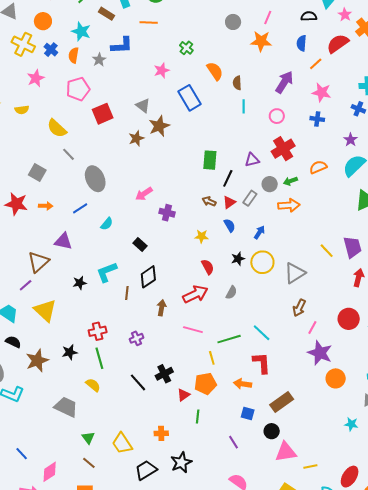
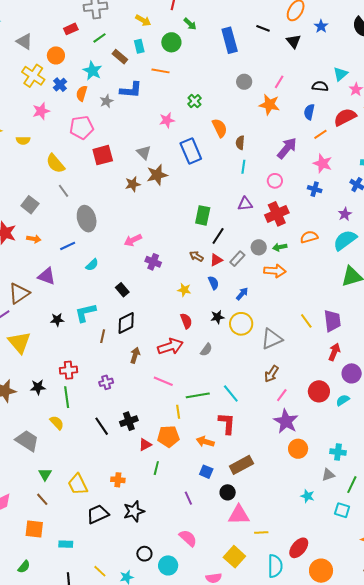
purple triangle: (252, 160) -> (245, 204), moved

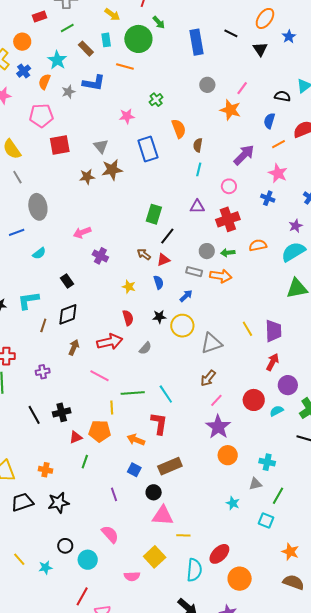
green circle: (171, 42) -> (138, 39), size x1.4
gray rectangle: (237, 259) -> (194, 272), moved, turned 56

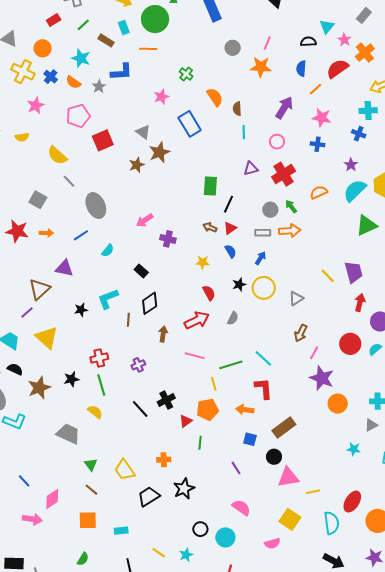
orange semicircle: (44, 82) -> (73, 82), turned -63
green arrow: (228, 253) -> (291, 206), turned 72
gray triangle: (211, 343) -> (296, 298), size x0.7

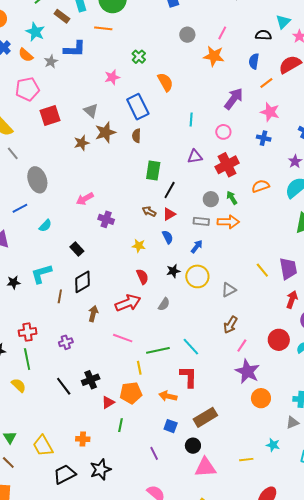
brown semicircle: (237, 109) -> (136, 136), moved
yellow line: (313, 492) -> (246, 460), moved

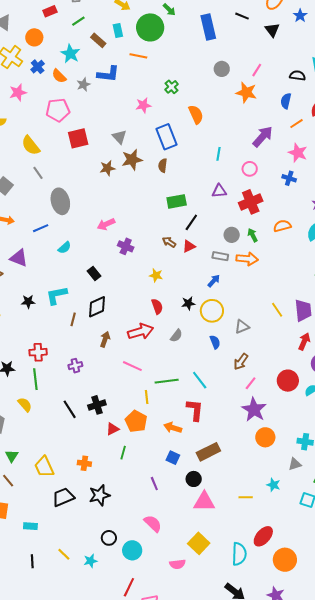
green rectangle: (153, 170) -> (177, 201), turned 66
blue semicircle: (168, 237) -> (215, 342), moved
orange pentagon: (131, 393) -> (136, 421), turned 30

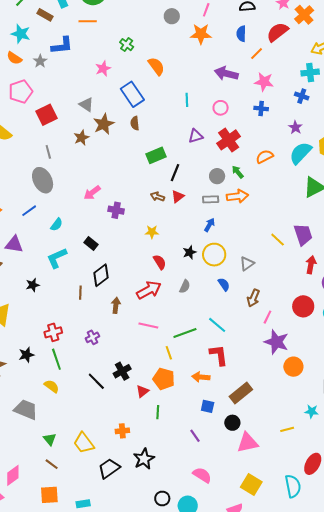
purple arrow: (263, 137) -> (226, 73), turned -105
gray line: (38, 173) -> (48, 152), moved, turned 32
cyan L-shape: (57, 295) -> (57, 258), moved

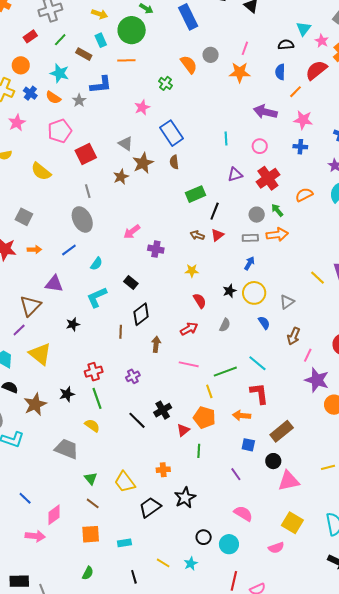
orange semicircle: (156, 66) -> (189, 64), moved
red arrow: (149, 290) -> (189, 329), size x0.7

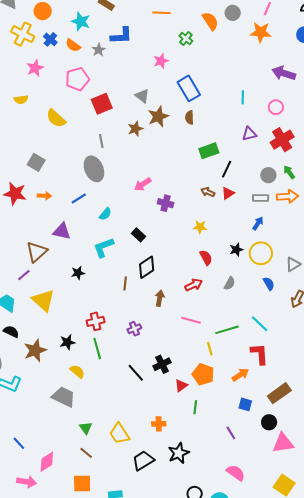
orange line: (126, 60) -> (161, 13), moved
orange arrow: (242, 416) -> (240, 375), turned 138
yellow semicircle: (92, 426) -> (77, 371), moved

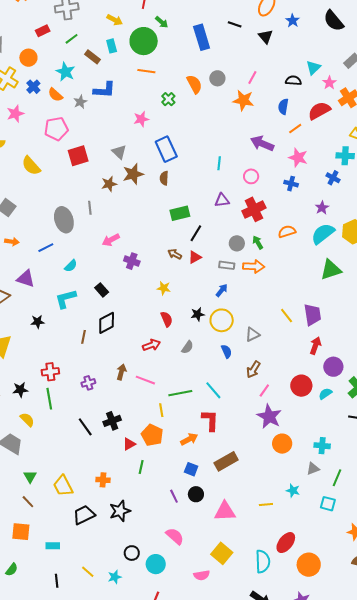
gray line: (101, 141) -> (90, 208), moved
brown arrow: (160, 298) -> (121, 372), moved
black circle: (269, 422) -> (196, 494), moved

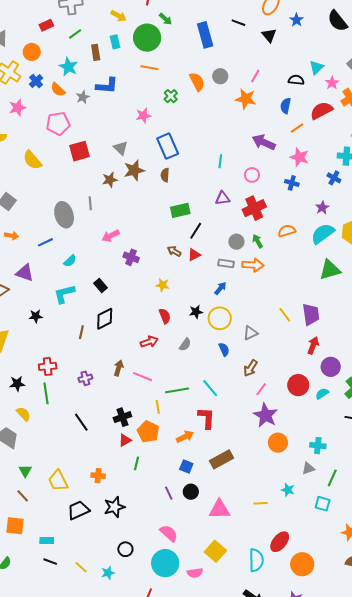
brown rectangle: (92, 57) -> (96, 52), turned 42
black cross: (112, 421) -> (122, 417), moved
cyan circle: (156, 564) -> (165, 563), moved, size x1.4
black line: (57, 581) -> (50, 562), moved, turned -64

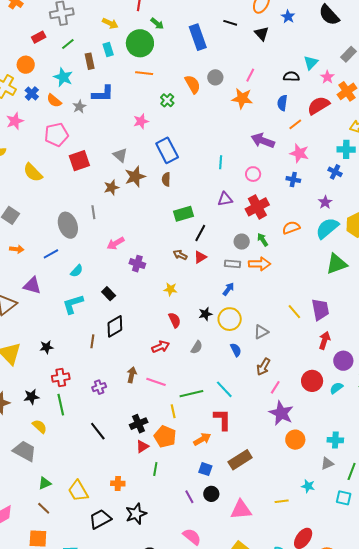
black star: (36, 316) -> (47, 347), moved
green triangle: (25, 471) -> (45, 483), turned 40

